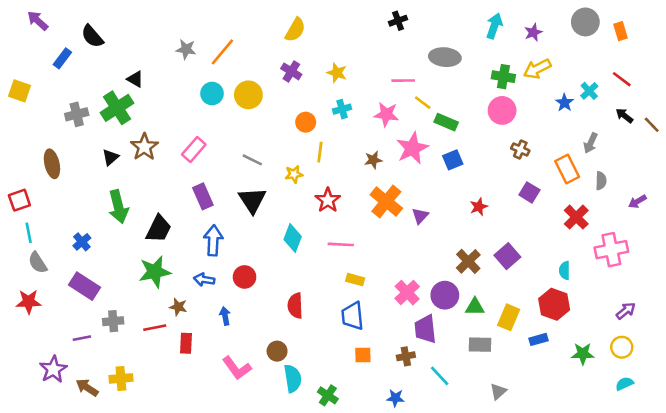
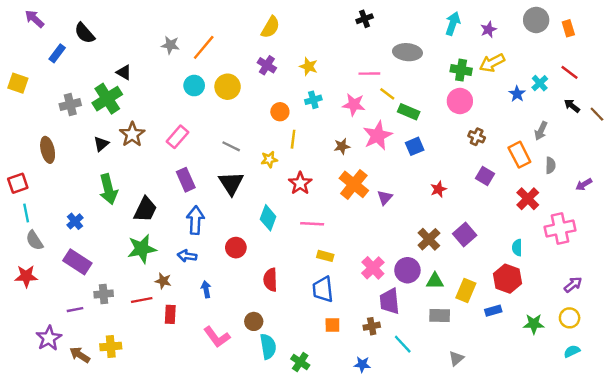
red circle: (245, 277) -> (236, 248), moved

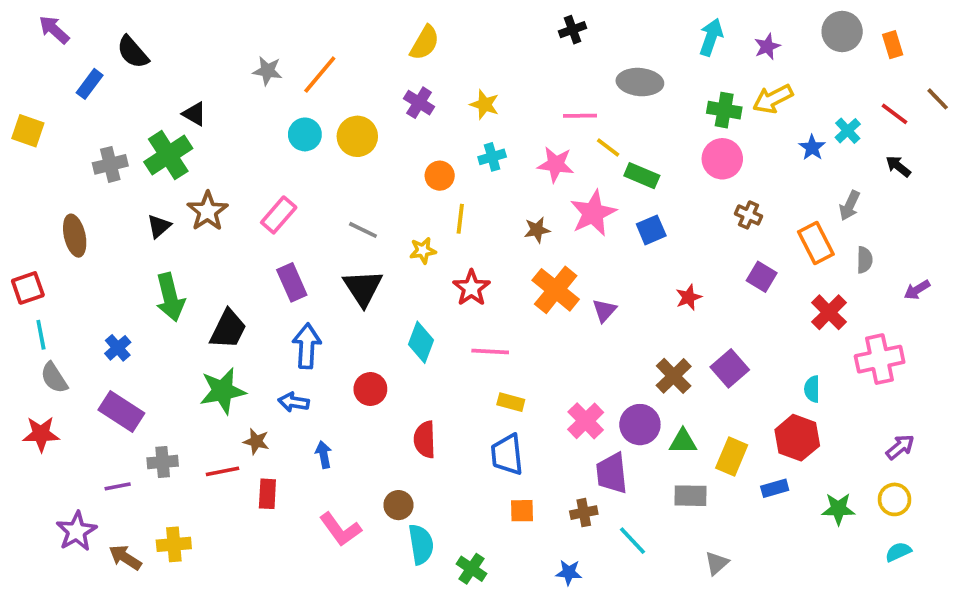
brown line: (597, 114) -> (938, 99), moved

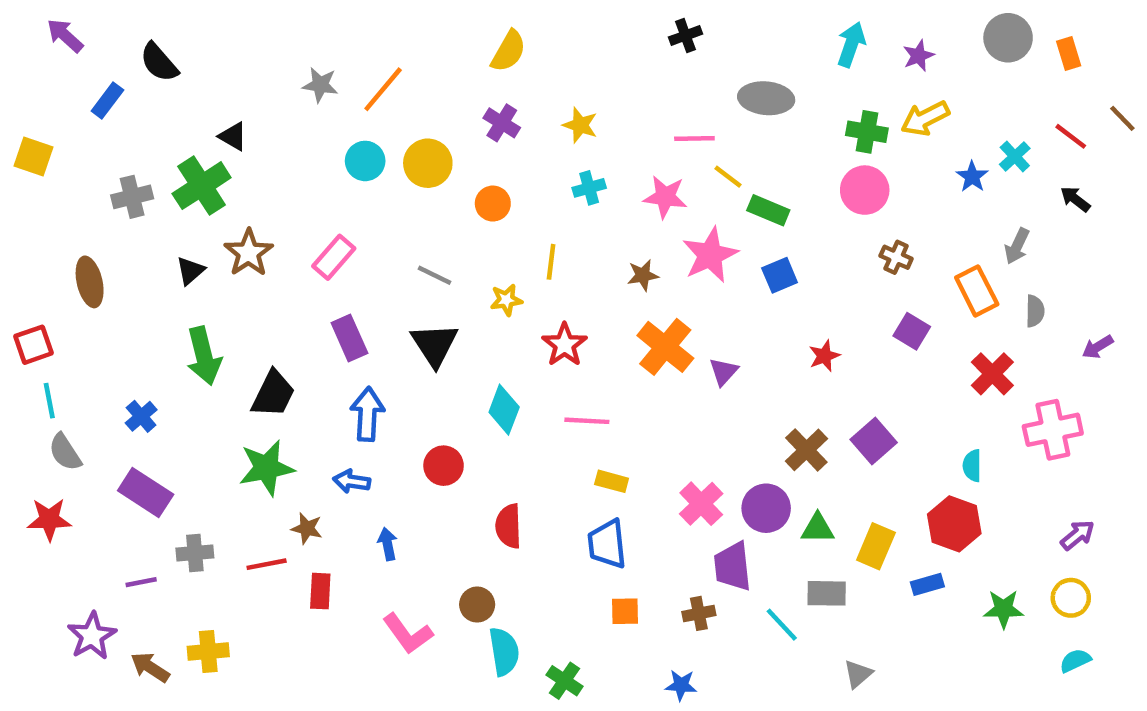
orange circle: (440, 176) -> (493, 204), moved
cyan line: (632, 541) -> (782, 625), moved

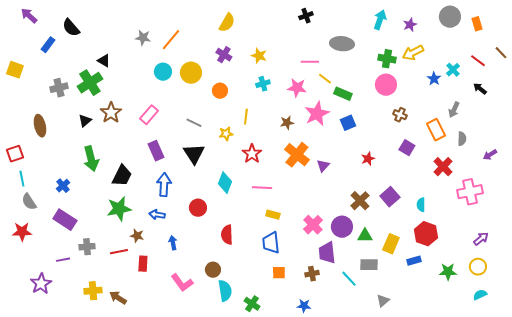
cyan semicircle: (972, 466) -> (421, 205), moved
brown arrow: (150, 667) -> (118, 298), moved

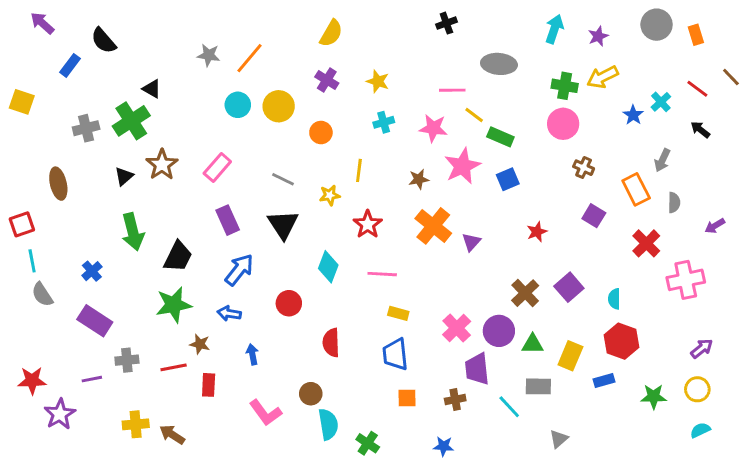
blue arrow: (164, 185) -> (239, 270), turned 35
red star: (22, 232) -> (32, 381), moved

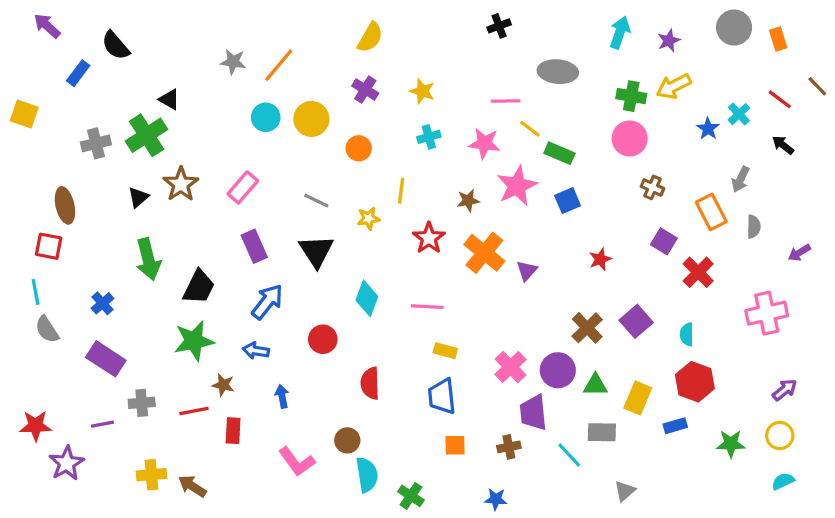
red square: (22, 224) -> (49, 246), moved, turned 30
red star: (368, 224) -> (429, 238), moved
red cross: (646, 243) -> (698, 272), moved

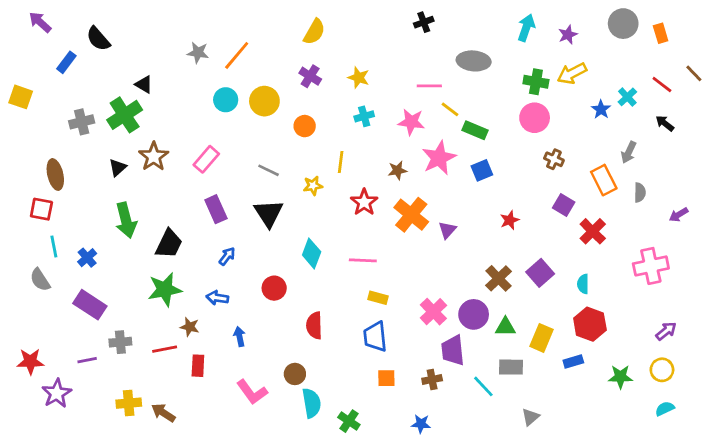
cyan line: (36, 292) -> (54, 247), moved
blue arrow: (267, 302) -> (227, 256), size x0.6

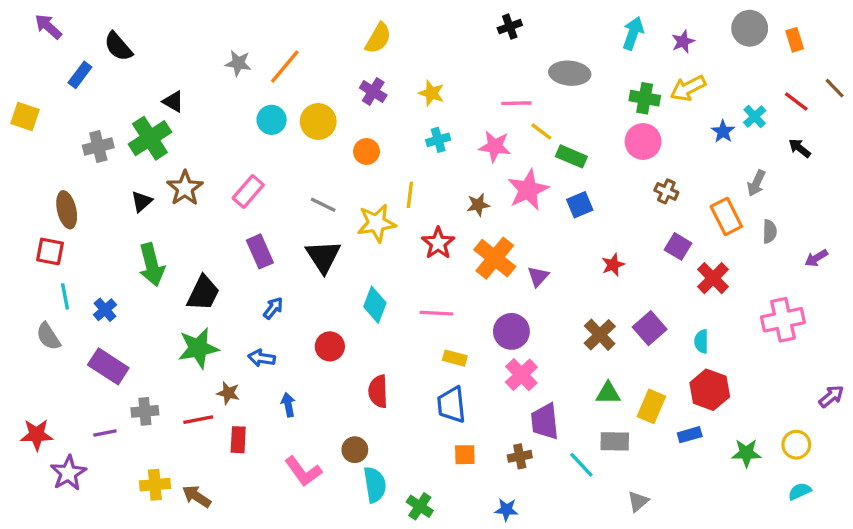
yellow star: (313, 186) -> (376, 223), size x1.6
purple circle: (474, 314) -> (511, 331), moved
purple arrow: (666, 331) -> (831, 396), moved

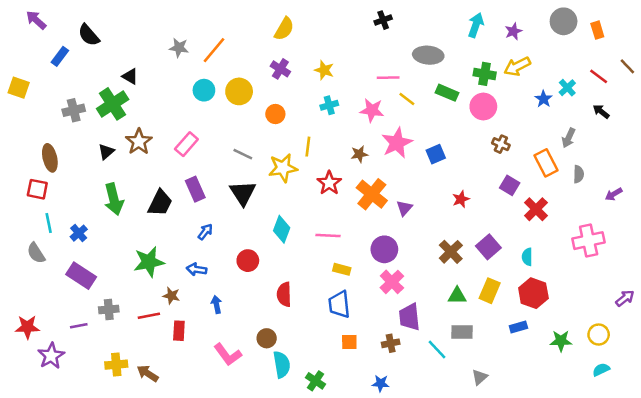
green rectangle: (571, 156) -> (447, 93), moved
black trapezoid: (203, 293) -> (160, 203), moved
yellow rectangle: (651, 406) -> (490, 291), moved

